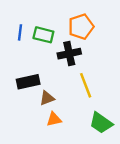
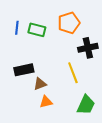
black cross: (69, 54) -> (88, 48), moved
green trapezoid: (101, 123) -> (86, 105), turned -100

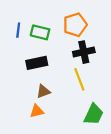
black cross: (88, 48) -> (84, 52), moved
black rectangle: (24, 70) -> (37, 63), moved
orange triangle: (46, 102) -> (37, 111), moved

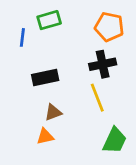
orange pentagon: (75, 25) -> (109, 27), moved, turned 30
green rectangle: (40, 32) -> (49, 20), moved, turned -30

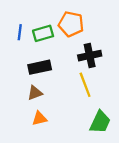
green rectangle: (49, 20) -> (43, 33), moved
orange pentagon: (109, 27) -> (71, 24), moved
brown triangle: (53, 112) -> (35, 93), moved

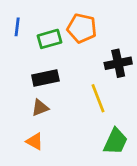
blue line: (20, 32) -> (17, 27), moved
black cross: (90, 56) -> (118, 63), moved
orange triangle: (40, 119) -> (35, 141), moved, turned 42

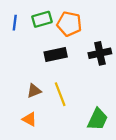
green rectangle: (49, 39) -> (42, 19), moved
black rectangle: (45, 78) -> (56, 54), moved
yellow line: (98, 98) -> (60, 94), moved

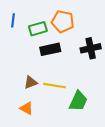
green rectangle: (42, 19) -> (38, 29), moved
yellow line: (60, 94) -> (54, 86), turned -60
green trapezoid: (98, 119) -> (78, 101), moved

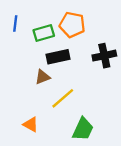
brown triangle: (31, 82) -> (43, 77), moved
yellow line: (54, 86) -> (63, 98), turned -50
green trapezoid: (78, 101) -> (83, 129), moved

